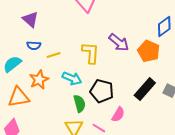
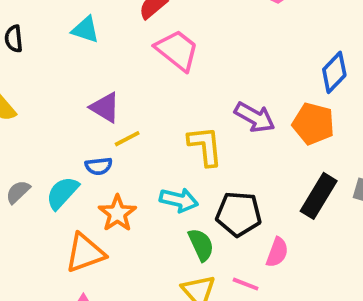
purple triangle: (30, 19) -> (105, 107), moved
blue semicircle: (34, 46) -> (99, 166), moved
yellow line: (54, 55) -> (127, 139), moved

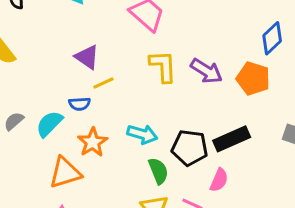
yellow L-shape: (205, 146) -> (163, 66), moved
black rectangle: (319, 196) -> (232, 139), moved, turned 32

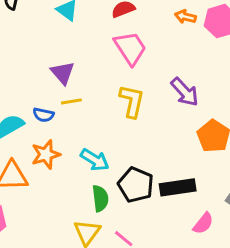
purple arrow: (206, 71) -> (185, 92), moved
pink semicircle: (219, 180) -> (203, 223), moved

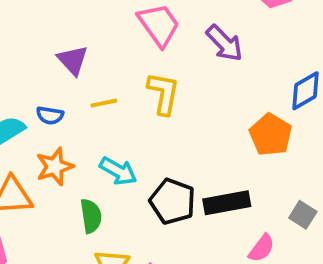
purple arrow: (185, 92) -> (224, 43), moved
yellow line: (71, 101) -> (104, 103), moved
green semicircle: (100, 198) -> (91, 216), moved

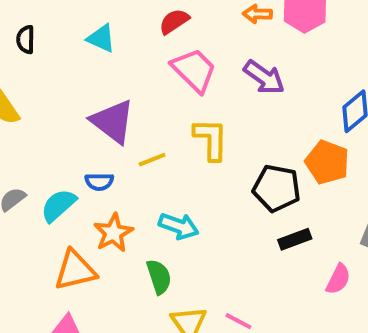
purple triangle: (73, 60) -> (113, 121), size x1.4
black pentagon: (172, 201) -> (277, 188), moved
black rectangle: (227, 203) -> (295, 239), size x0.7

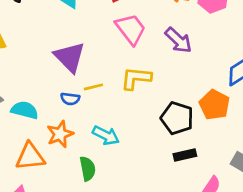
yellow L-shape: (211, 139) -> (136, 78), turned -92
blue semicircle: (99, 182) -> (70, 99), moved
cyan semicircle: (58, 205) -> (25, 110), turned 48

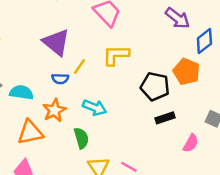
purple arrow: (178, 40) -> (177, 18), moved
yellow line: (93, 87) -> (80, 66), turned -35

